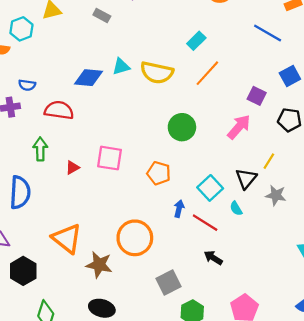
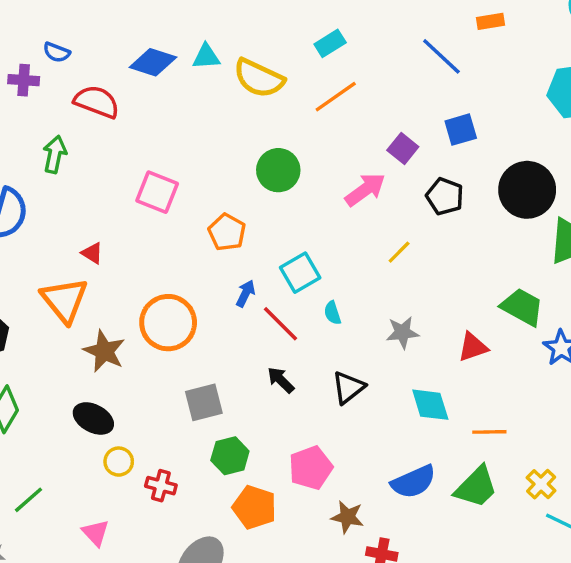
red triangle: (72, 168) -> (92, 253), moved, turned 48
black triangle: (246, 179) -> (348, 387), moved
gray star: (276, 195) -> (402, 332), moved, turned -30

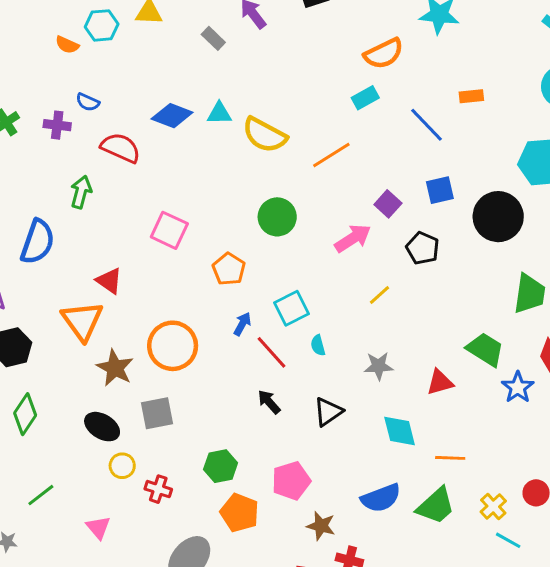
cyan rectangle: (330, 43) -> (365, 98), moved
black circle: (527, 190) -> (498, 217), moved
red triangle: (92, 253) -> (109, 281), size x1.4
gray square: (204, 402) -> (157, 413), moved

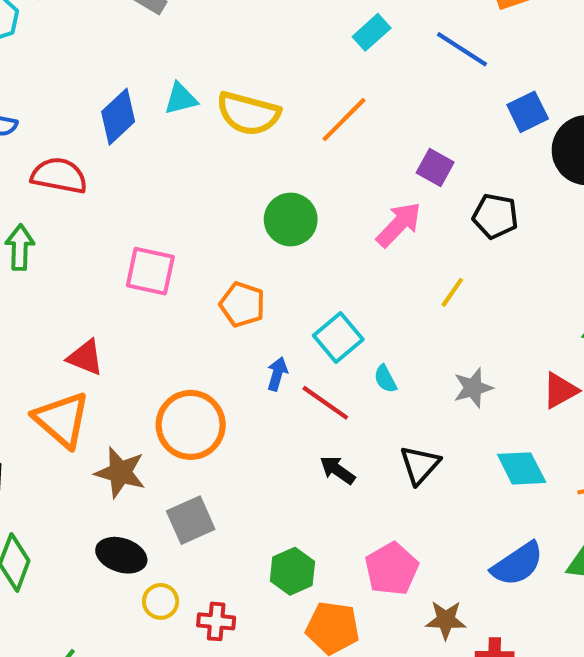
blue diamond: (172, 116) -> (118, 117), turned -51
blue square: (440, 190) -> (528, 112), moved

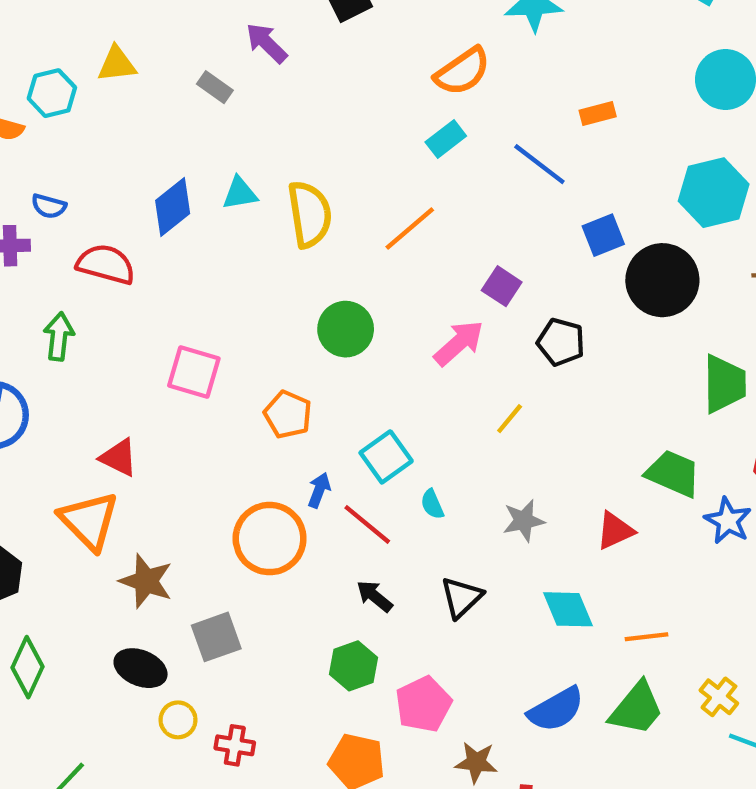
yellow semicircle: (248, 113) -> (310, 214), turned -118
orange circle: (191, 425) -> (270, 539), moved
green hexagon: (292, 571) -> (353, 666), moved

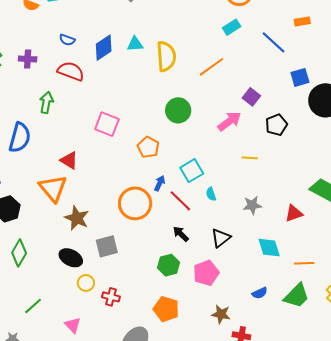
blue semicircle: (49, 206) -> (67, 40), moved
black pentagon: (561, 342) -> (276, 125), turned 30
yellow line: (510, 419) -> (250, 158), turned 49
pink pentagon: (423, 704) -> (206, 273), moved
blue semicircle: (556, 709) -> (260, 293), size x0.6

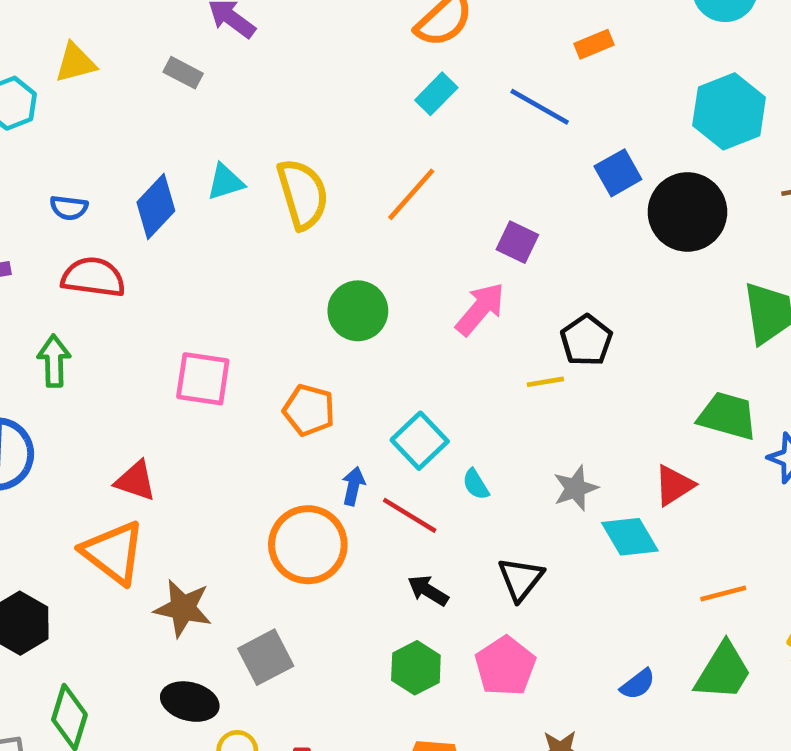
black pentagon: (276, 125) -> (586, 340), moved
cyan diamond: (269, 248) -> (630, 537), moved

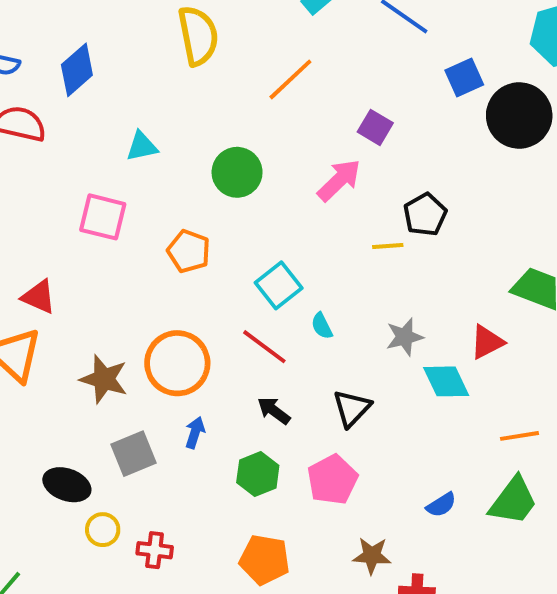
cyan triangle: (225, 182) -> (142, 146), moved
yellow semicircle: (303, 194) -> (198, 36), moved
blue arrow: (353, 486) -> (195, 433), moved
brown star: (183, 608) -> (104, 379), moved

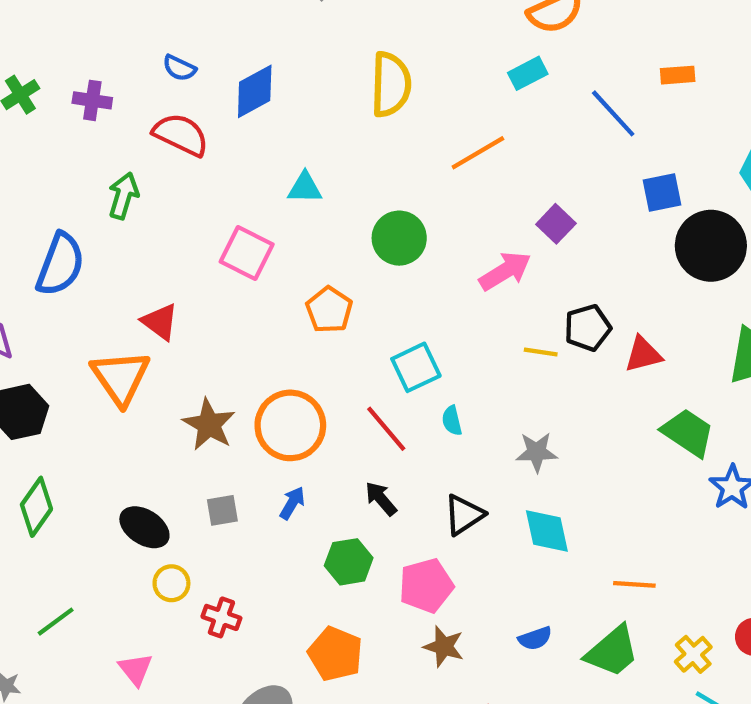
red triangle: (487, 342) -> (643, 354), moved
cyan diamond: (446, 381) -> (547, 531), moved
gray square: (134, 454) -> (222, 510), size x0.7
brown star: (372, 556) -> (444, 646), moved

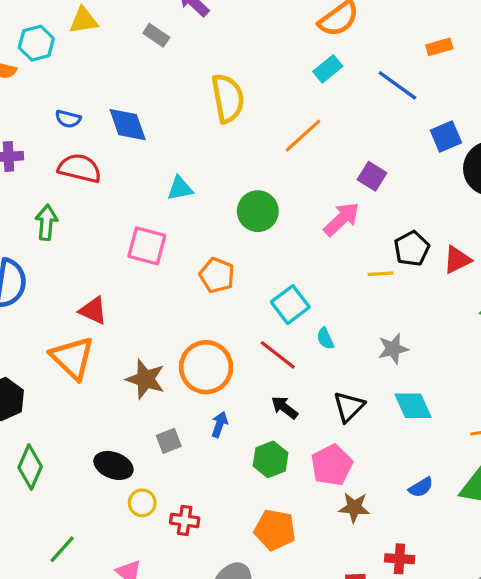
blue diamond: (255, 91) -> (128, 125), turned -69

